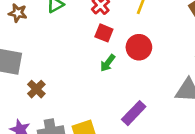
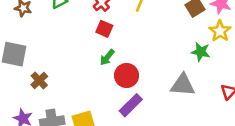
red circle: (139, 47) -> (127, 75), moved

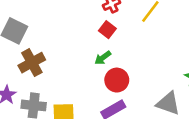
brown cross: (39, 80) -> (32, 63), size x1.5

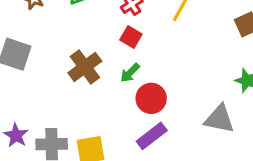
brown cross: (32, 63) -> (85, 67), moved

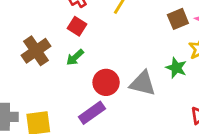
red circle: (151, 98) -> (106, 82), moved
gray triangle: (219, 119) -> (143, 83), moved

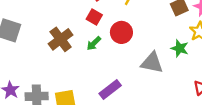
red circle: (106, 82) -> (121, 32), moved

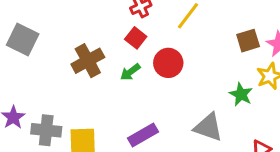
gray triangle: (152, 63) -> (208, 127), moved

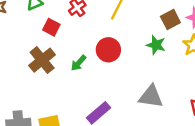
red square: (136, 38) -> (51, 27), moved
green star: (241, 94) -> (156, 45), moved

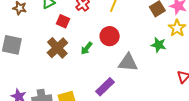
green star: (156, 45) -> (159, 45), moved
gray triangle: (151, 97) -> (128, 63), moved

